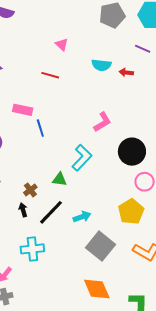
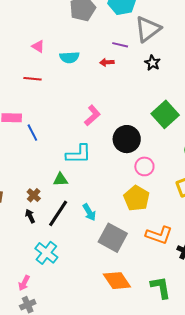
purple line: (143, 49) -> (120, 45), moved
cyan semicircle: (101, 65) -> (69, 57), moved
cyan L-shape: (82, 158) -> (79, 154), turned 56
cyan arrow: (82, 217) -> (89, 212), turned 90
cyan cross: (32, 249) -> (46, 253), turned -35

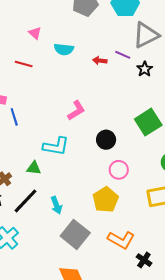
purple line: (120, 45) -> (123, 55), moved
black circle: (127, 139) -> (106, 140), size x0.7

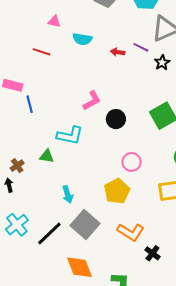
pink triangle: (35, 33) -> (54, 21), turned -32
black circle: (106, 140) -> (116, 119), moved
black line: (25, 201) -> (49, 234), moved

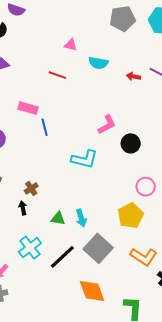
green triangle: (47, 156) -> (58, 218), moved

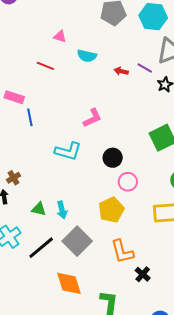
black circle: (131, 143) -> (113, 158), moved
orange L-shape: (144, 257) -> (122, 252), turned 40

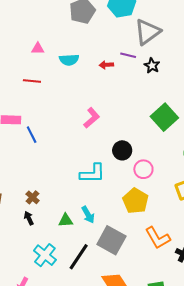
cyan L-shape: (68, 151) -> (92, 173), moved

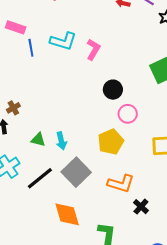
pink L-shape: (92, 118) -> (93, 49), turned -35
cyan L-shape: (92, 173) -> (63, 41), moved
orange L-shape: (158, 238) -> (121, 184), turned -60

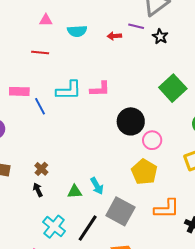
pink L-shape: (93, 49) -> (100, 89), turned 75
black circle: (113, 90) -> (131, 121), size x1.4

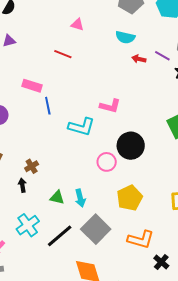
cyan semicircle: (77, 31) -> (125, 37), moved
cyan L-shape: (69, 90) -> (82, 127), moved
pink circle: (152, 140) -> (107, 162), moved

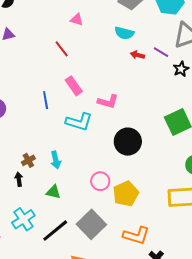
red line: (63, 54) -> (62, 49), turned 30
pink rectangle: (32, 86) -> (74, 86), moved, turned 36
pink circle: (107, 162) -> (100, 181), moved
cyan arrow: (80, 198) -> (56, 160), moved

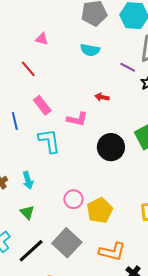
red arrow: (137, 55) -> (102, 97), moved
cyan L-shape: (79, 122) -> (49, 141), turned -112
black circle: (128, 142) -> (111, 147), moved
green triangle: (53, 192) -> (27, 212), turned 35

